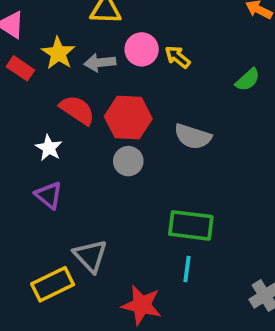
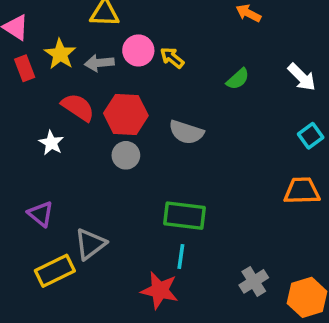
red rectangle: (20, 68) -> (25, 68), turned 35
purple triangle: (49, 195) -> (41, 214), moved
gray triangle: (90, 256) -> (90, 244), turned 36
red star: (142, 305) -> (160, 290), moved

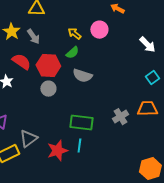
pink circle: (138, 50) -> (99, 30), moved
gray arrow: (99, 63) -> (33, 37), turned -119
green semicircle: (238, 79) -> (72, 53), moved
gray cross: (254, 281) -> (120, 117), moved
red star: (160, 290) -> (57, 151), moved, turned -30

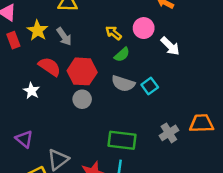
white arrow: (147, 45) -> (170, 46), moved
green semicircle: (72, 53) -> (122, 55), moved
cyan square: (152, 78) -> (150, 86), moved

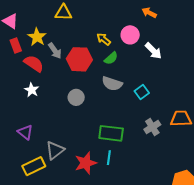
gray arrow: (64, 36) -> (55, 51), moved
red semicircle: (50, 67) -> (34, 63), moved
red hexagon: (82, 71) -> (79, 59), moved
cyan square: (150, 86) -> (142, 92), moved

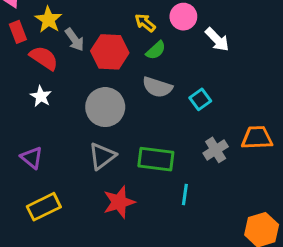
gray circle: (76, 97) -> (105, 107), size x1.6
gray triangle: (55, 150) -> (102, 156), moved
cyan line: (109, 158) -> (185, 194), moved

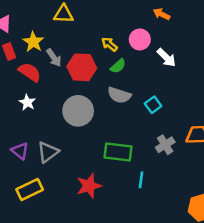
gray triangle: (102, 156) -> (48, 152), moved

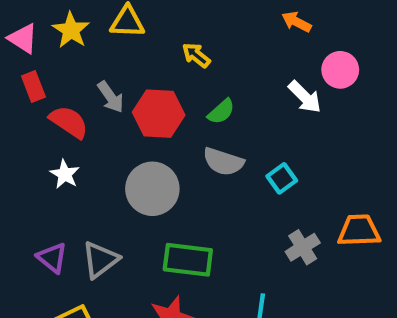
pink circle: (140, 39) -> (340, 70), moved
yellow star: (33, 42) -> (71, 30), moved
yellow arrow: (110, 44) -> (196, 55), moved
green rectangle: (118, 152) -> (188, 260), moved

